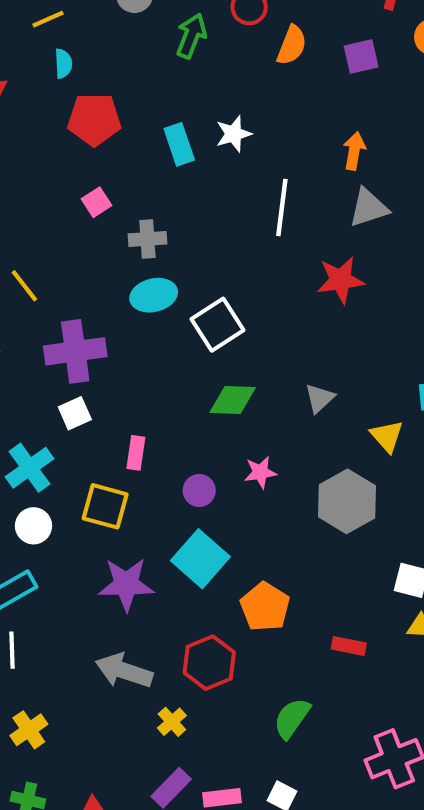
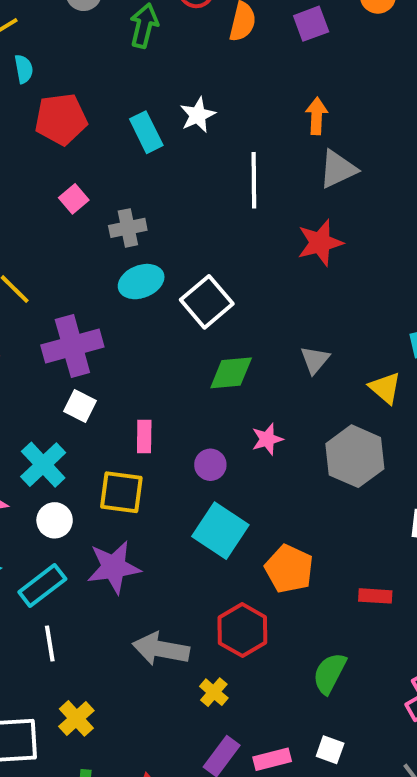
white square: (75, 413) -> (80, 406), turned -32
purple star: (126, 584) -> (114, 567), moved

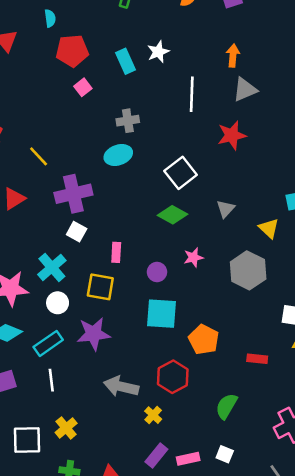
pink square: (74, 199) -> (83, 87), moved
gray cross: (128, 228) -> (128, 121), moved
white square: (207, 302) -> (181, 173), moved
green diamond: (231, 373) -> (172, 215), turned 32
cyan square: (220, 531) -> (162, 314), turned -32

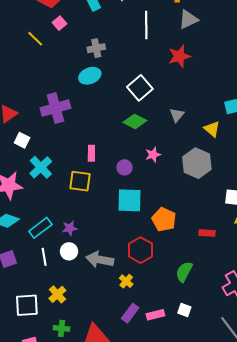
yellow line: (39, 156) -> (35, 39), moved
white square: (77, 232) -> (22, 140), moved
white circle: (58, 303) -> (69, 251), moved
purple star: (94, 334) -> (70, 228), moved, size x0.6

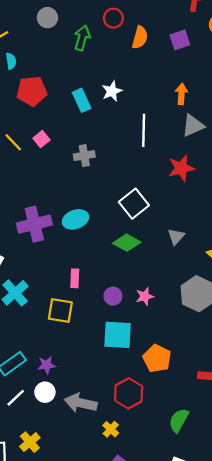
pink square: (59, 23) -> (41, 139), moved
cyan ellipse: (90, 76) -> (75, 219), moved
pink star: (153, 155) -> (145, 296), moved
white line: (44, 257) -> (16, 398), turned 54

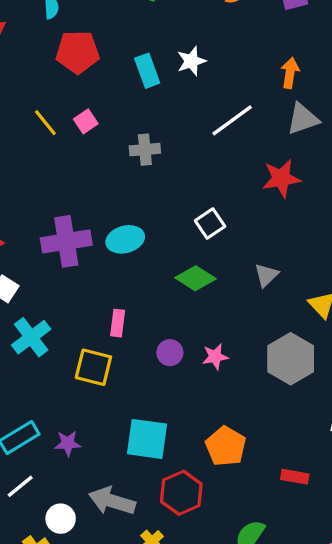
white line: (144, 130) -> (232, 120), turned 48
white square: (134, 204) -> (210, 224), size x0.7
cyan square: (118, 335) -> (147, 439), moved
white circle: (45, 392) -> (61, 519), moved

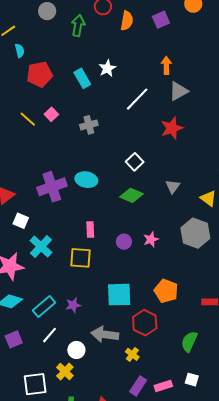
cyan ellipse: (125, 239) -> (86, 180), turned 35

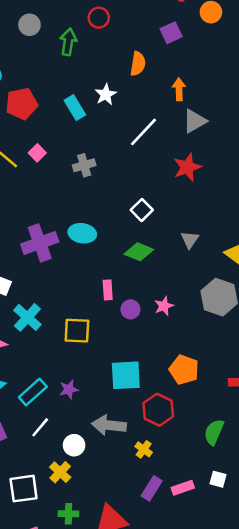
orange semicircle: (127, 21) -> (138, 64), moved
pink rectangle: (90, 230) -> (108, 290), moved

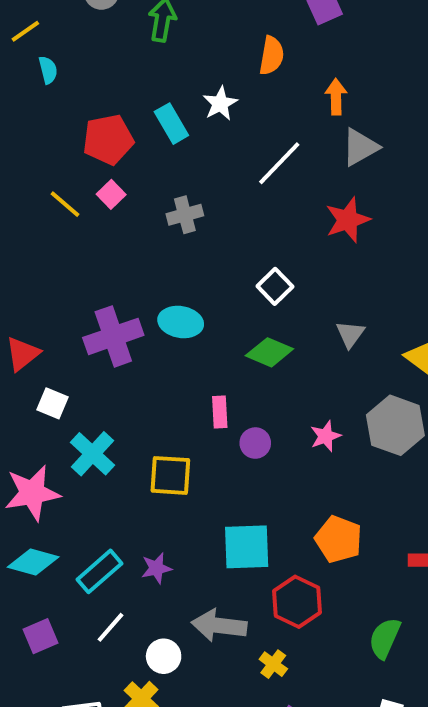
red pentagon: (22, 104) -> (108, 139), moved
pink star: (164, 306) -> (326, 436), moved

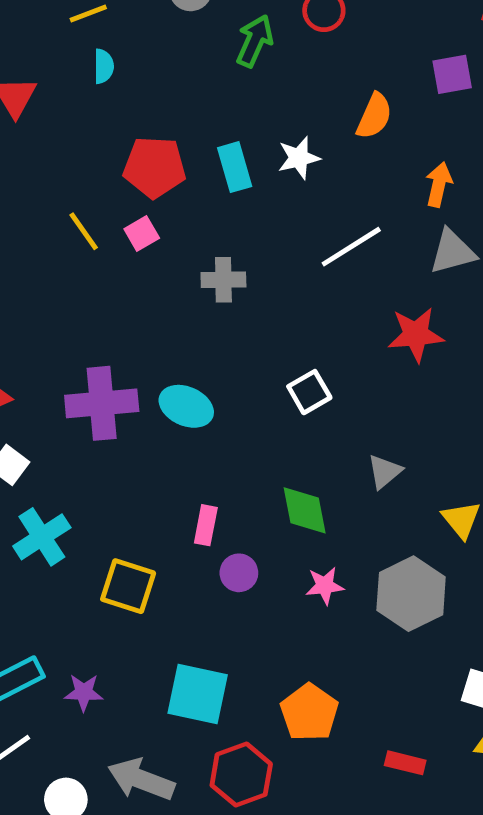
green diamond: (269, 352) -> (305, 510), moved, turned 42

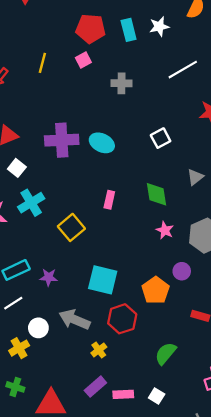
yellow line: (84, 231) -> (42, 63), moved, turned 48
purple circle: (239, 573) -> (182, 271), moved
yellow square: (128, 586) -> (71, 227), turned 30
pink star: (325, 586) -> (165, 230), turned 30

